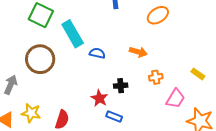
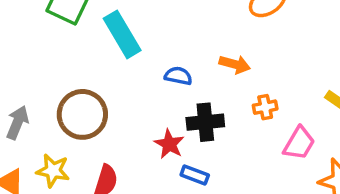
blue semicircle: (97, 53) -> (178, 76), moved
brown circle: (40, 59) -> (82, 114), moved
black cross: (121, 86) -> (205, 122), size x1.5

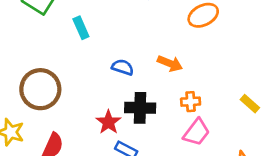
cyan rectangle: (122, 34) -> (81, 28), size x0.6
pink trapezoid: (299, 143) -> (197, 132), moved

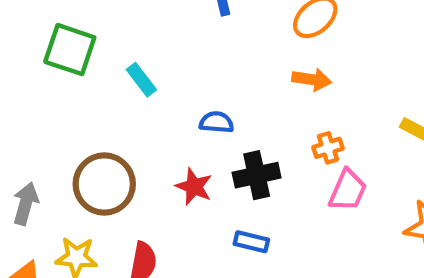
orange arrow: (170, 63) -> (312, 79), moved
red star: (108, 122) -> (194, 187), moved

